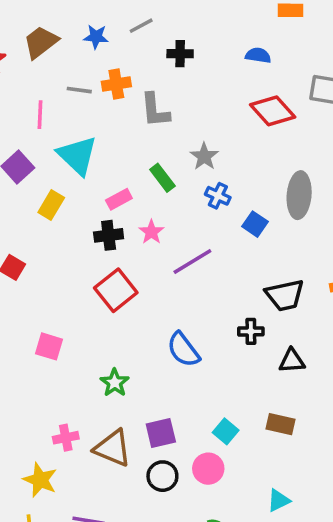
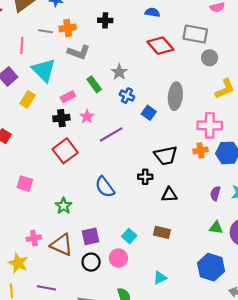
black cross: (180, 54) -> (105, 20), moved
gray L-shape: (155, 110) -> (79, 52), moved, turned -65

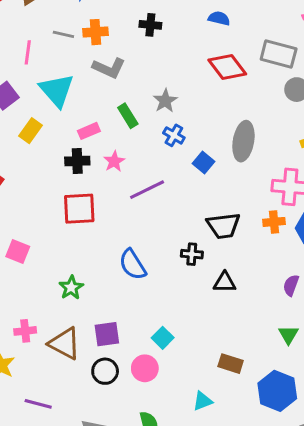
red square: (65, 151) -> (79, 209), turned 30
green triangle: (216, 228) -> (288, 335), turned 48
brown rectangle: (162, 232) -> (231, 364), moved

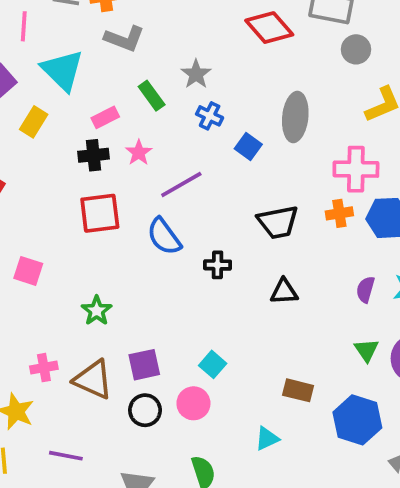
black cross: (192, 254) -> (217, 265), moved
blue semicircle: (133, 265) -> (164, 236), moved

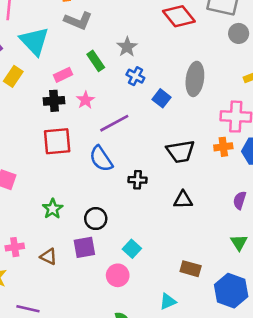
brown triangle: (93, 380) -> (49, 257), size x0.6
black circle: (145, 410) -> (96, 219), moved

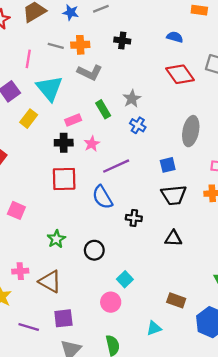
blue square: (162, 98) -> (168, 165), moved, turned 35
purple square: (84, 247) -> (63, 318), moved
brown triangle: (49, 257) -> (50, 281), size x1.5

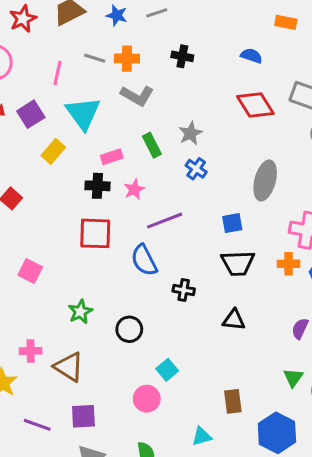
brown rectangle: (176, 300) -> (233, 401), turned 60

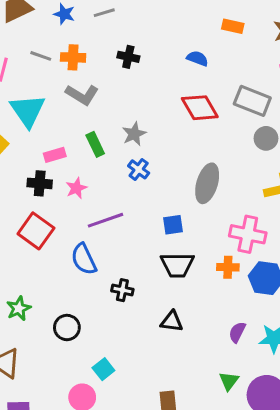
red square: (95, 233) -> (36, 231), turned 32

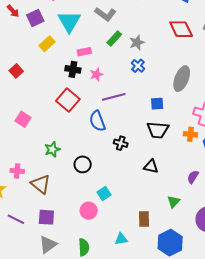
green rectangle: (95, 144) -> (114, 39), moved, turned 63
green triangle: (229, 381) -> (174, 202), moved

